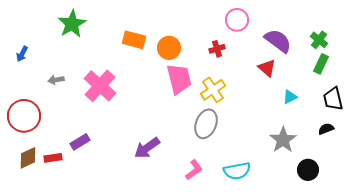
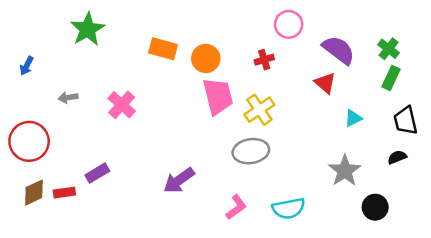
pink cross: (100, 86) -> (122, 105), size x0.7
gray ellipse: (206, 124) -> (251, 151), turned 60

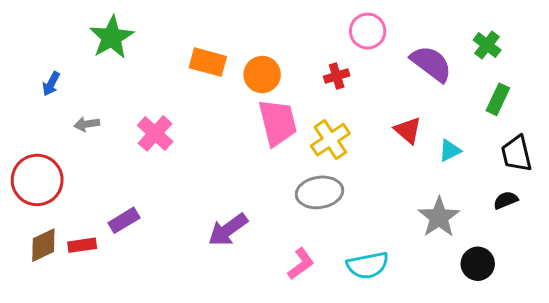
green cross: (389, 49) -> (487, 45), moved
blue arrow: (27, 66) -> (51, 84), moved
red triangle: (325, 83) -> (408, 130), moved

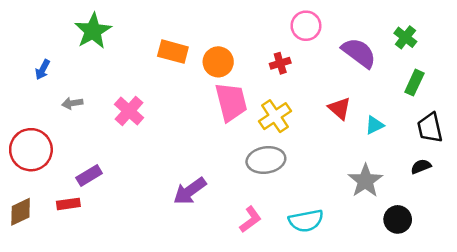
purple rectangle: (124, 220) -> (89, 176), moved
brown diamond: (43, 245) -> (21, 212), moved

